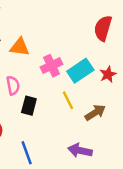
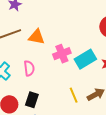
yellow line: (68, 100) -> (74, 95), moved
black rectangle: (29, 106) -> (32, 100), moved

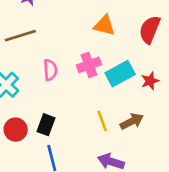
orange triangle: (36, 37) -> (104, 25), moved
pink semicircle: (29, 68) -> (50, 70), moved

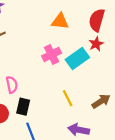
pink semicircle: (50, 70) -> (12, 85), moved
red star: (150, 81) -> (96, 44), moved
brown arrow: (132, 121) -> (101, 101), moved

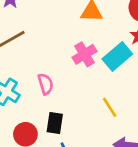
pink semicircle: (12, 85) -> (46, 84), moved

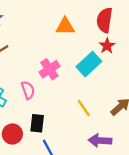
pink cross: (85, 54) -> (49, 69), moved

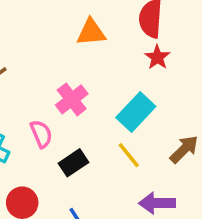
cyan rectangle: (89, 64) -> (136, 112), moved
black rectangle: (37, 123) -> (74, 163), moved, turned 54

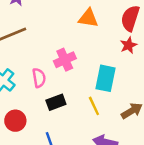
cyan rectangle: (136, 112) -> (105, 78), turned -45

